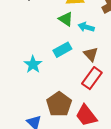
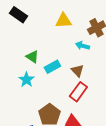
green triangle: (66, 19) -> (32, 57), moved
cyan arrow: (86, 27) -> (82, 46), moved

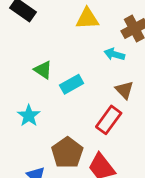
brown triangle: (77, 71) -> (124, 90), moved
cyan star: (26, 80) -> (29, 116), moved

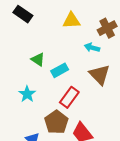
brown triangle: (124, 90) -> (100, 75), size x1.5
red rectangle: (109, 120) -> (69, 97), moved

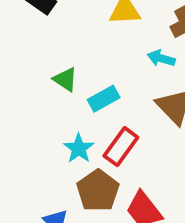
cyan star: (27, 94) -> (79, 148), moved

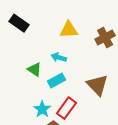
cyan arrow: (161, 58) -> (59, 57), moved

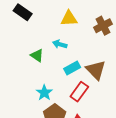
cyan rectangle: (57, 81) -> (72, 68), moved
red rectangle: (66, 108) -> (79, 92), moved

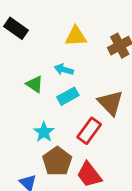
cyan rectangle: (72, 68) -> (68, 96), moved

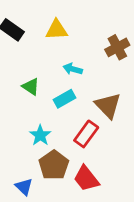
yellow triangle: (76, 36) -> (56, 30), moved
cyan arrow: (64, 70) -> (73, 69), moved

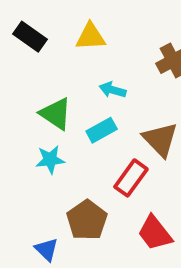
green triangle: (31, 87) -> (56, 114), size x1.4
cyan star: (40, 135) -> (50, 160), moved, turned 30
red trapezoid: (86, 179) -> (155, 233), moved

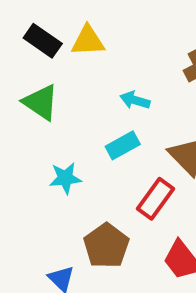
yellow triangle: (91, 37) -> (88, 41), moved
green triangle: (56, 114) -> (41, 102), moved

